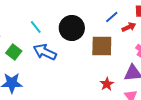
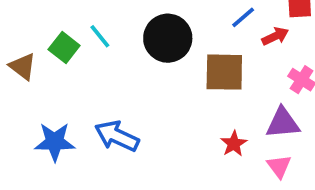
green square: (14, 52) -> (64, 48), moved
blue arrow: (45, 52) -> (117, 136), moved

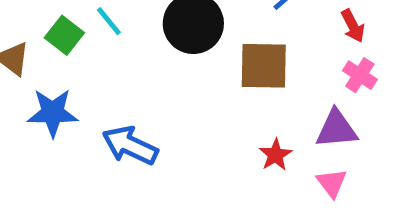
red arrow: (275, 36) -> (353, 26), moved, turned 88
blue star: (55, 142) -> (53, 113), moved

